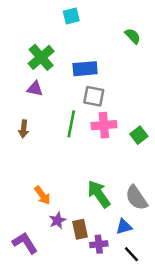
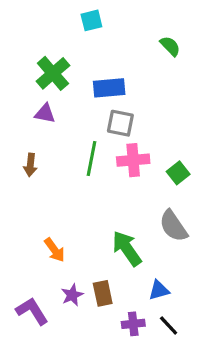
gray semicircle: (136, 198) -> (173, 226), moved
purple star: (57, 220) -> (72, 295), moved
purple cross: (99, 244) -> (133, 324), moved

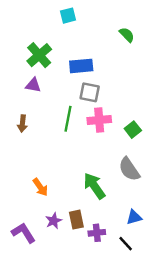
blue triangle: (159, 290) -> (134, 217), moved
purple cross: (133, 324) -> (97, 233), moved

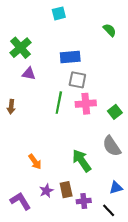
green cross: (39, 55) -> (20, 48), moved
brown arrow: (22, 124) -> (11, 107), moved

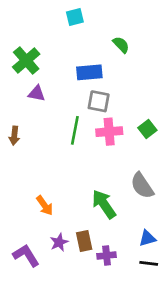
green semicircle: (110, 30) -> (121, 45), moved
green square: (115, 112) -> (147, 129), moved
black line: (109, 210) -> (149, 263), moved, turned -40

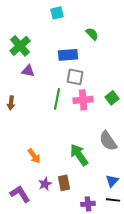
blue triangle: (147, 238) -> (112, 181), turned -32
purple cross: (107, 255) -> (88, 204), moved

